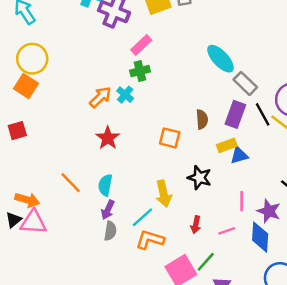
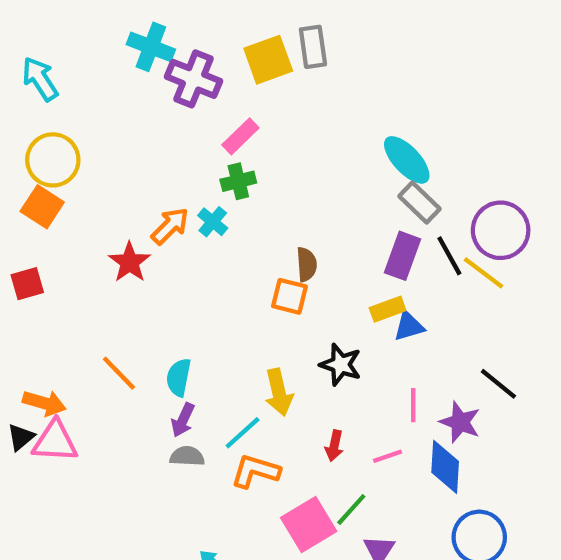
cyan ellipse: (221, 59) -> (407, 160), moved
brown semicircle: (202, 119) -> (307, 264), moved
red star: (108, 138) -> (130, 262), moved
gray semicircle: (110, 231) -> (187, 456), turned -96

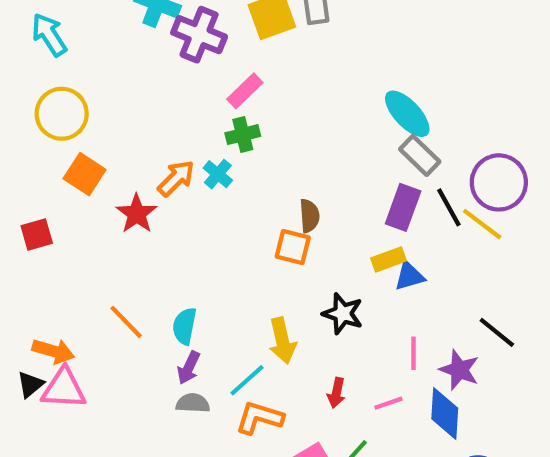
orange square: (42, 207) -> (85, 174), moved

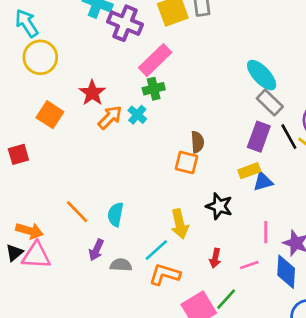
pink rectangle: (245, 91) -> (155, 60), size x1.4
yellow circle: (62, 114) -> (40, 57), moved
red star: (137, 214) -> (92, 93), moved
purple arrow: (189, 368) -> (96, 250), moved

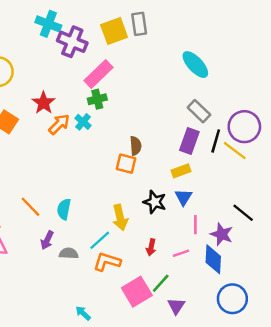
cyan ellipse: (262, 75) -> (195, 65), moved
black line: (289, 137) -> (216, 141), turned 45
blue triangle: (263, 182) -> (183, 197), moved, turned -42

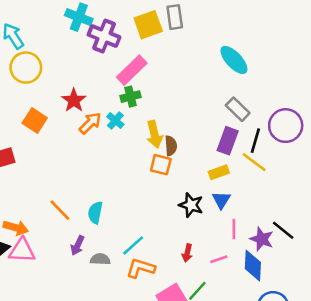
yellow line: (235, 151) -> (254, 162), moved
black line: (243, 213) -> (283, 230), moved
yellow arrow: (120, 217) -> (154, 134), moved

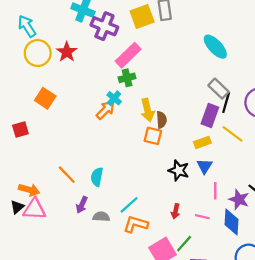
red star: (74, 100) -> (67, 52), moved
orange arrow: (90, 123) -> (105, 110), moved
black line: (255, 141) -> (226, 103), moved
pink line: (219, 259) -> (202, 217), turned 32

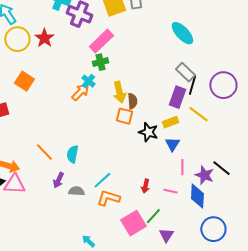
black star: (179, 170) -> (148, 132), moved

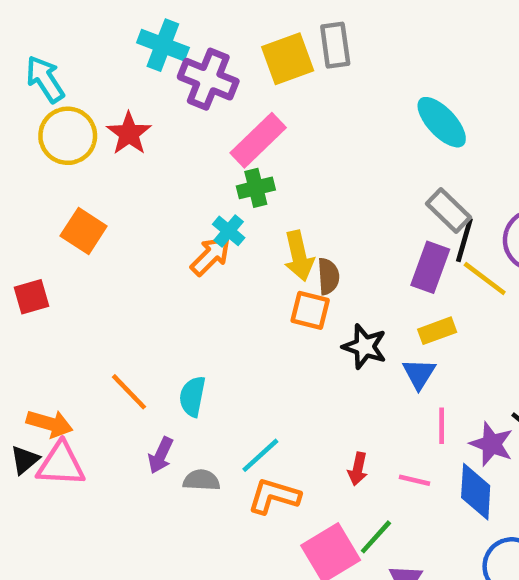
yellow line: (198, 114) -> (485, 279), moved
yellow rectangle: (170, 122) -> (437, 331), moved

